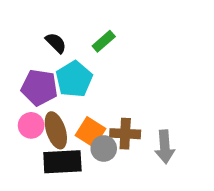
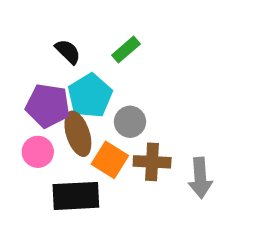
brown ellipse: (56, 130) -> (78, 134), moved
gray circle: (104, 148) -> (130, 122), moved

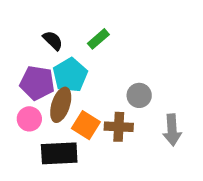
gray circle: (130, 122) -> (139, 95), moved
brown ellipse: (78, 134) -> (61, 105), turned 36
gray arrow: (200, 178) -> (172, 130), moved

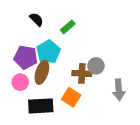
black semicircle: (53, 40) -> (36, 19), moved
orange square: (86, 125) -> (71, 97), moved
brown cross: (119, 127) -> (82, 73), moved

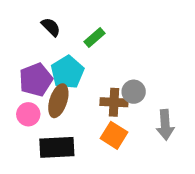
purple pentagon: (26, 57) -> (36, 80), turned -30
orange square: (71, 97) -> (114, 135), moved

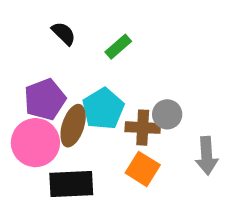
cyan pentagon: (67, 72) -> (103, 109), moved
pink circle: (28, 114) -> (35, 143), size x1.6

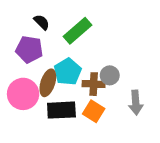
green rectangle: (118, 47) -> (78, 31), size x1.6
purple pentagon: (45, 99) -> (29, 49), moved, turned 30
black rectangle: (71, 184) -> (61, 110), moved

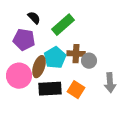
brown cross: (94, 84) -> (76, 54), moved

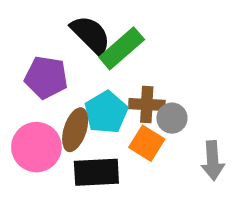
black semicircle: (34, 18) -> (91, 35), moved, size x1.6
orange square: (76, 90) -> (147, 143), moved

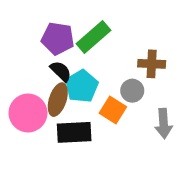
black semicircle: (91, 35) -> (61, 71), moved, size x0.7
purple pentagon: (46, 77) -> (58, 39), moved
brown cross: (147, 104) -> (152, 64), moved

